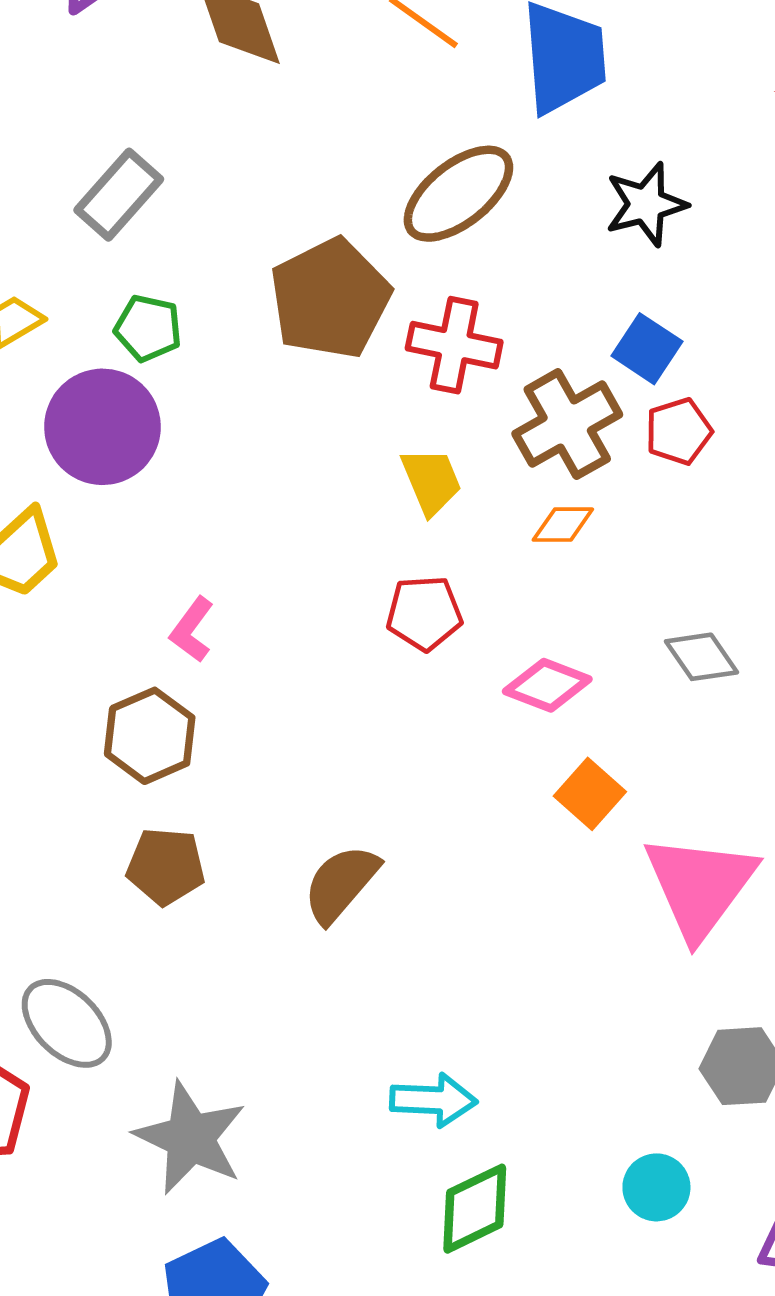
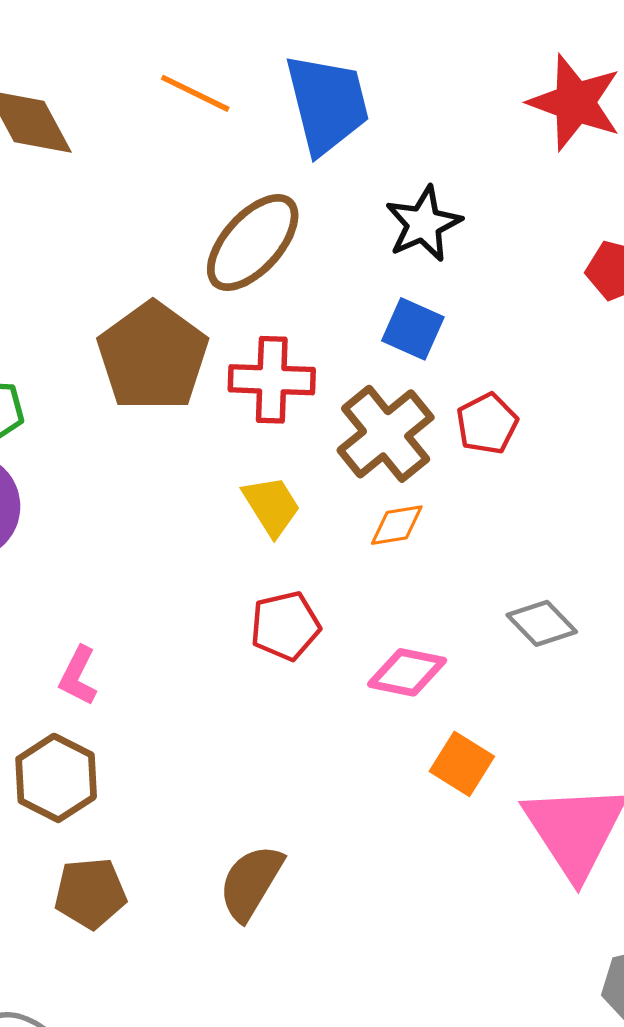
blue square: (647, 349) -> (413, 329), moved

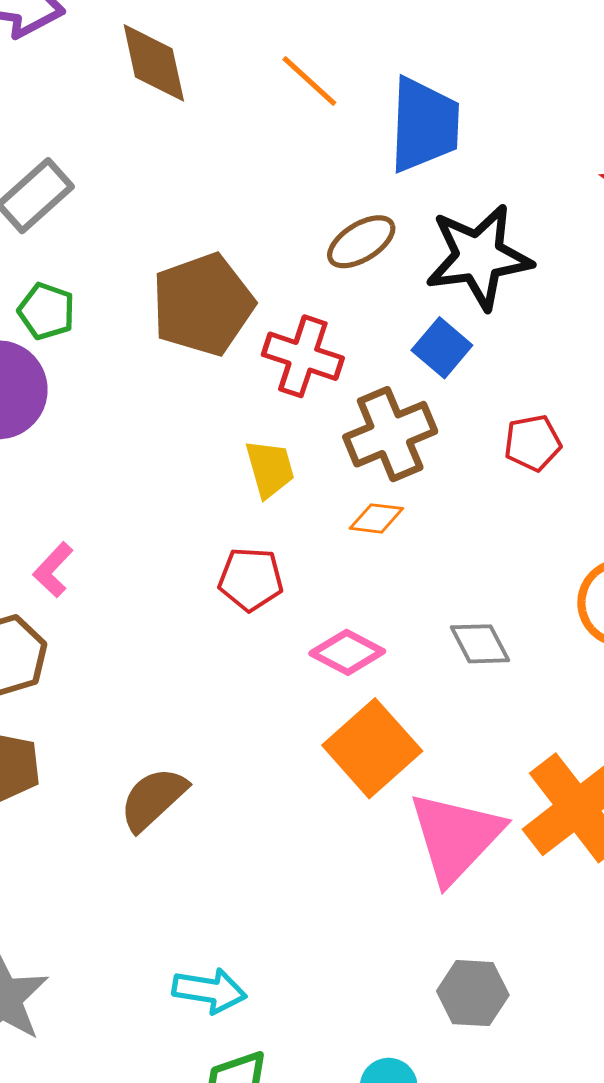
black star: (423, 224) -> (479, 257), size x1.5
brown ellipse: (253, 243) -> (361, 242), moved, size x0.7
red pentagon: (487, 424) -> (533, 443), moved
orange square: (462, 764) -> (372, 748), size x1.6

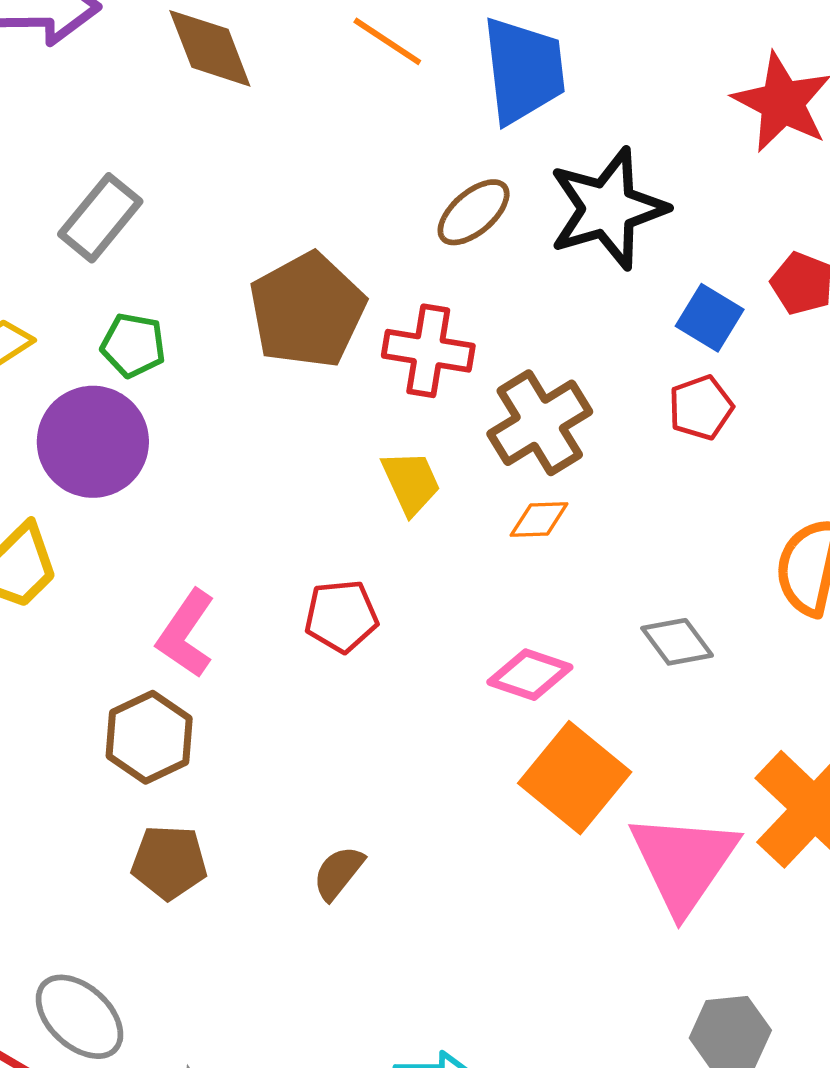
blue square: (442, 348) -> (710, 318), moved
pink L-shape: (53, 570) -> (186, 634), size x1.4
red pentagon: (251, 579) -> (341, 616), moved
brown semicircle: (153, 799) -> (338, 873), size x0.7

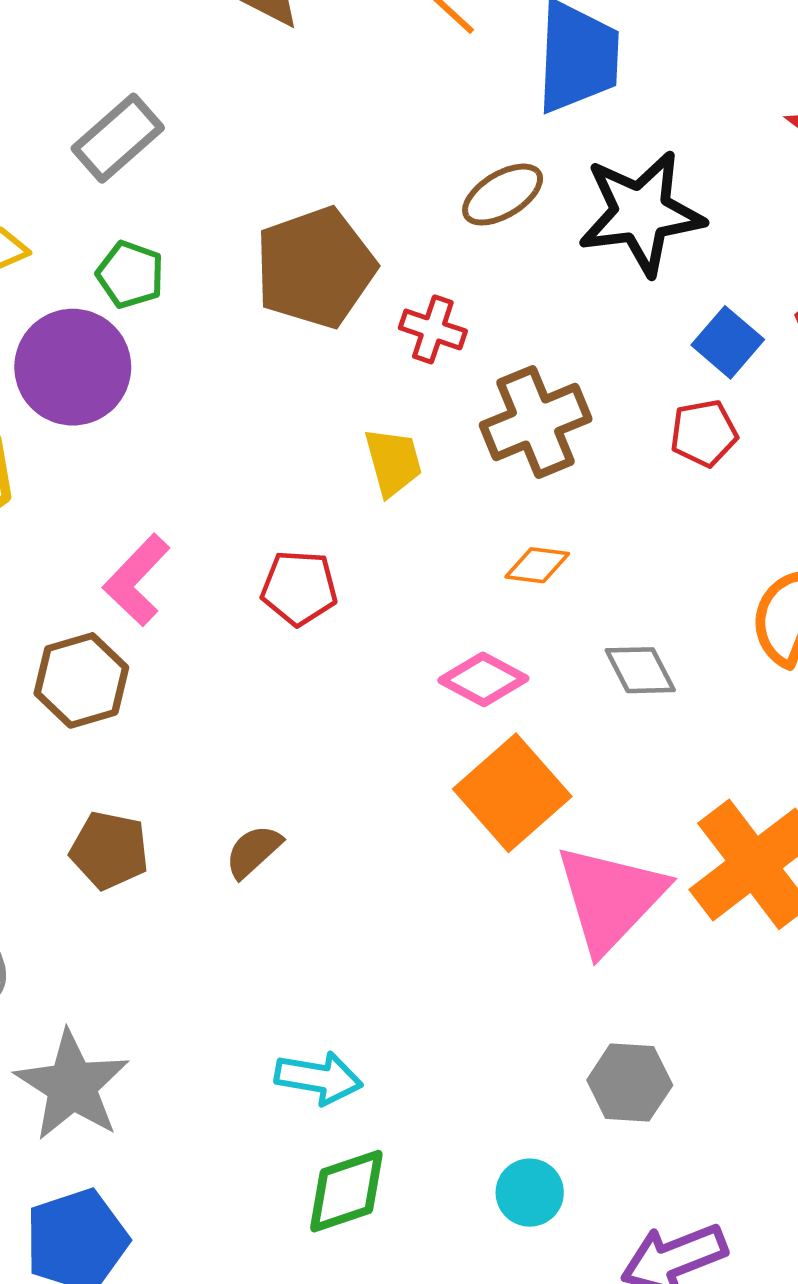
red cross: (428, 351) -> (433, 329), size x0.7
orange diamond: (539, 520) -> (537, 565), moved
brown pentagon: (169, 862) -> (109, 850), moved

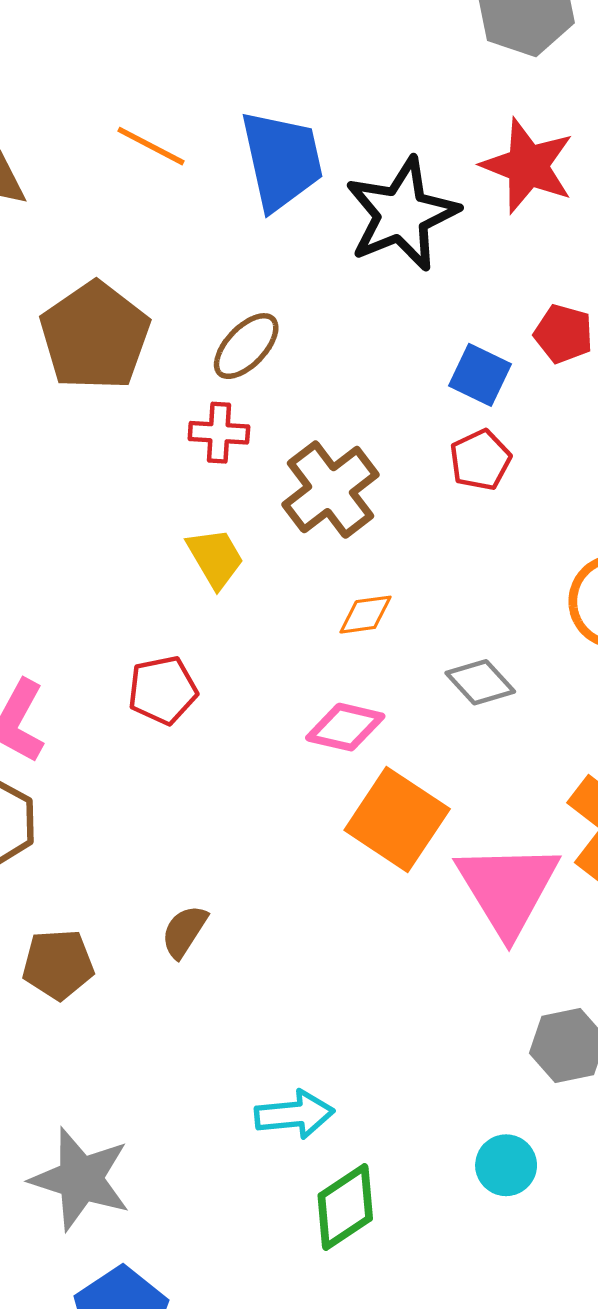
brown ellipse: (503, 195) -> (246, 346), moved
black star: (641, 213) -> (402, 214), moved
brown pentagon: (315, 268) -> (95, 336), moved

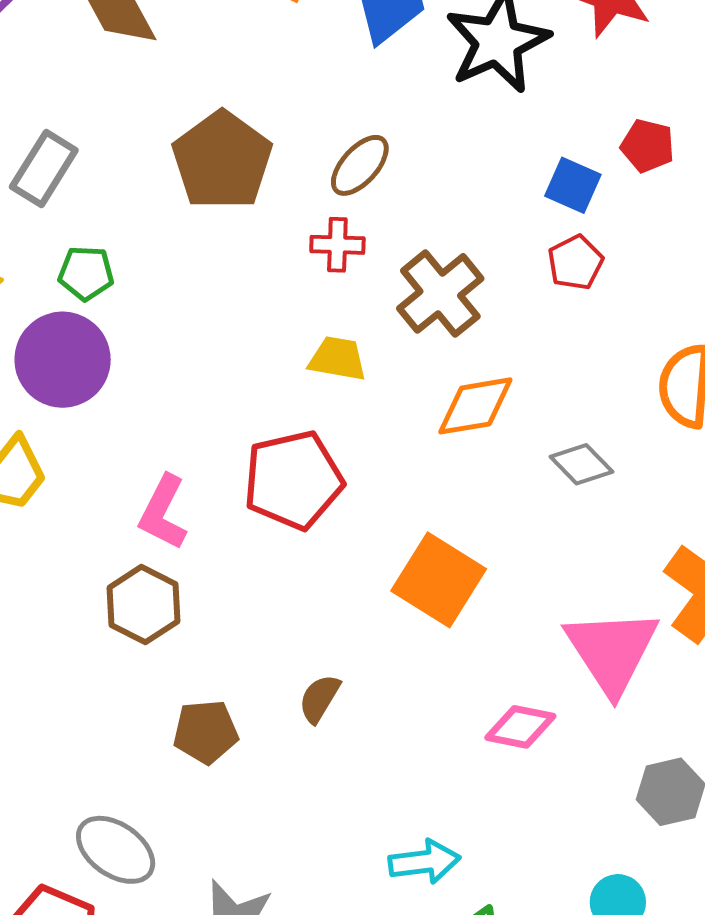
yellow trapezoid: (215, 558) -> (338, 359), turned -48
orange diamond: (366, 615) -> (475, 406), size x1.6
red pentagon: (163, 690) -> (293, 480), size x1.6
pink diamond: (345, 727) -> (520, 727), moved
orange square: (397, 819) -> (439, 580), moved

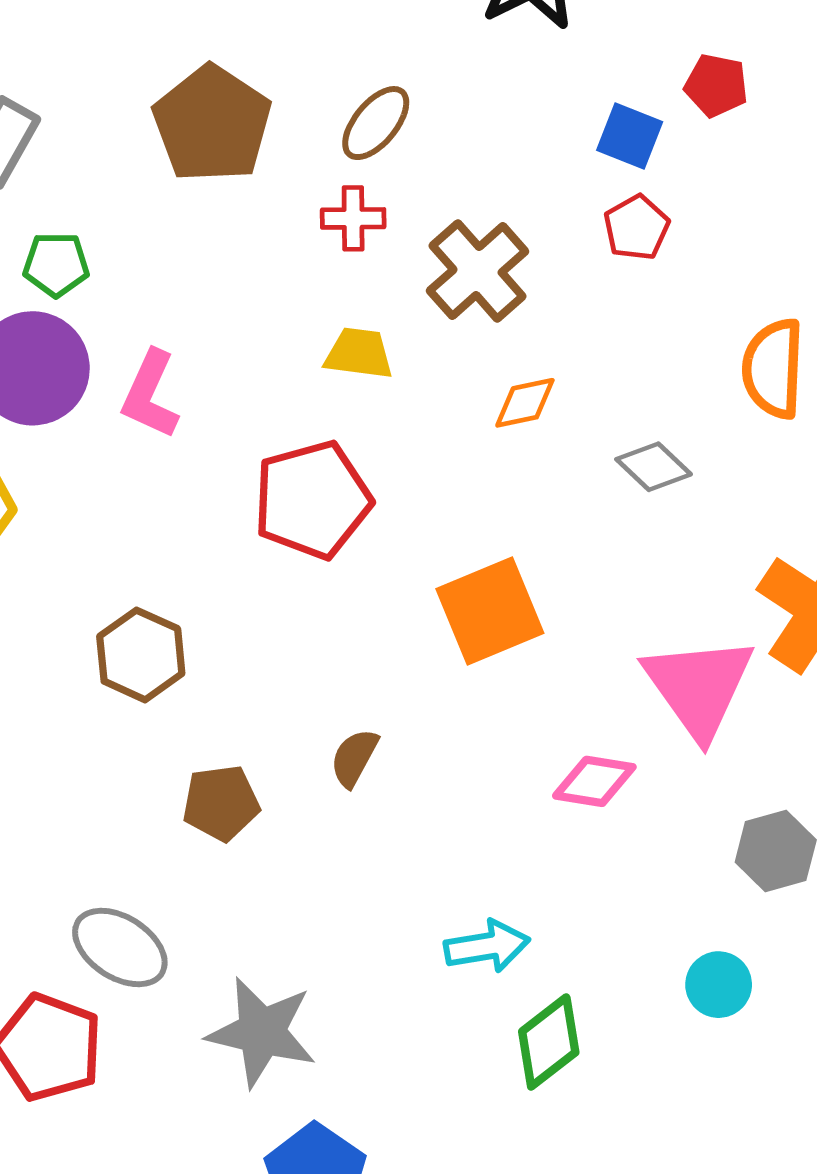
orange diamond: (475, 406) -> (525, 403), size x0.7
pink L-shape: (163, 512) -> (150, 394), moved
orange square: (439, 580) -> (490, 611), turned 38

